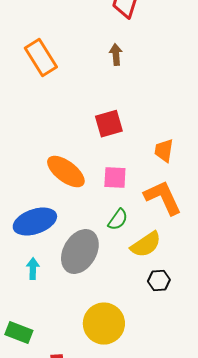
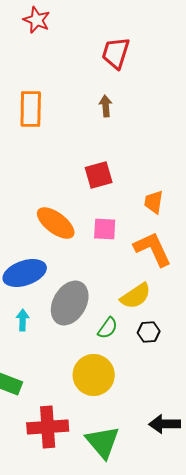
orange rectangle: (41, 58) -> (31, 109), turned 33
green semicircle: (118, 220) -> (108, 328), moved

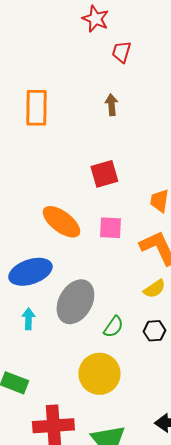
red star: (37, 20) -> (95, 19), moved
red trapezoid: (116, 53) -> (121, 52), size x0.7
yellow semicircle: (136, 296) -> (154, 289), moved, size x0.7

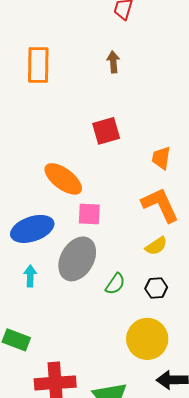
pink square: (110, 228) -> (89, 214), moved
yellow circle: (99, 374) -> (147, 339), moved

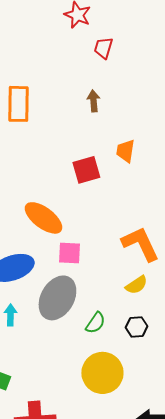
orange trapezoid: (161, 158) -> (125, 151), moved
yellow circle: (147, 339) -> (102, 373), moved

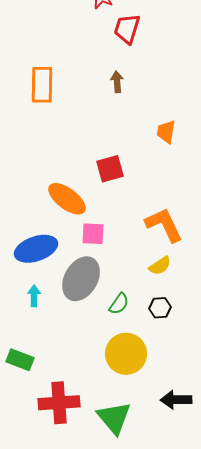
red trapezoid: (103, 48) -> (127, 29), size x1.4
orange trapezoid: (125, 151) -> (166, 132), moved
red square: (86, 170) -> (110, 169), moved

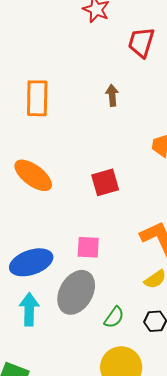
red trapezoid: (127, 29) -> (141, 42), moved
orange ellipse: (67, 199) -> (33, 175), moved
cyan arrow: (34, 296) -> (29, 309), size x1.5

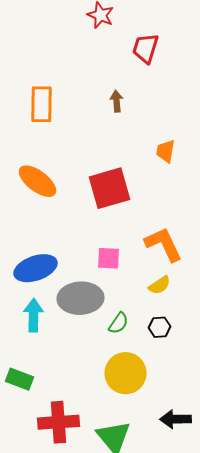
red square: (105, 182) -> (110, 188), size x1.5
pink square: (88, 247) -> (108, 258), moved
gray ellipse: (76, 292) -> (80, 298), turned 57

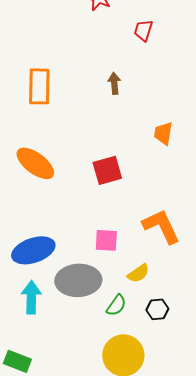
red trapezoid: (146, 48) -> (143, 30), size x0.7
red square: (110, 188) -> (107, 170), size x0.7
yellow semicircle: (160, 285) -> (138, 273), moved

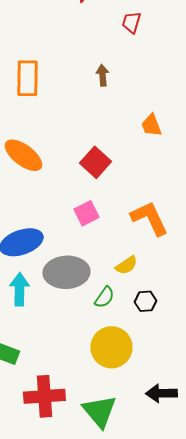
orange trapezoid: (163, 133) -> (151, 125), turned -30
red square: (107, 170) -> (95, 162), turned -32
pink square: (106, 240) -> (86, 213), moved, turned -30

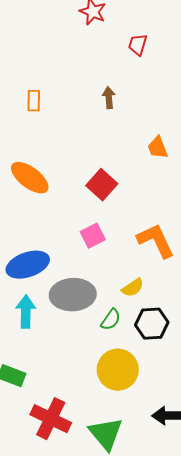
orange rectangle: (27, 78) -> (34, 101), size x0.6
black hexagon: (145, 301) -> (152, 324), size x1.5
red cross: (44, 396) -> (51, 419), turned 30

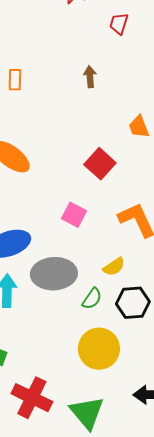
red square: (102, 185) -> (100, 164), moved
pink square: (93, 236) -> (74, 215), turned -35

